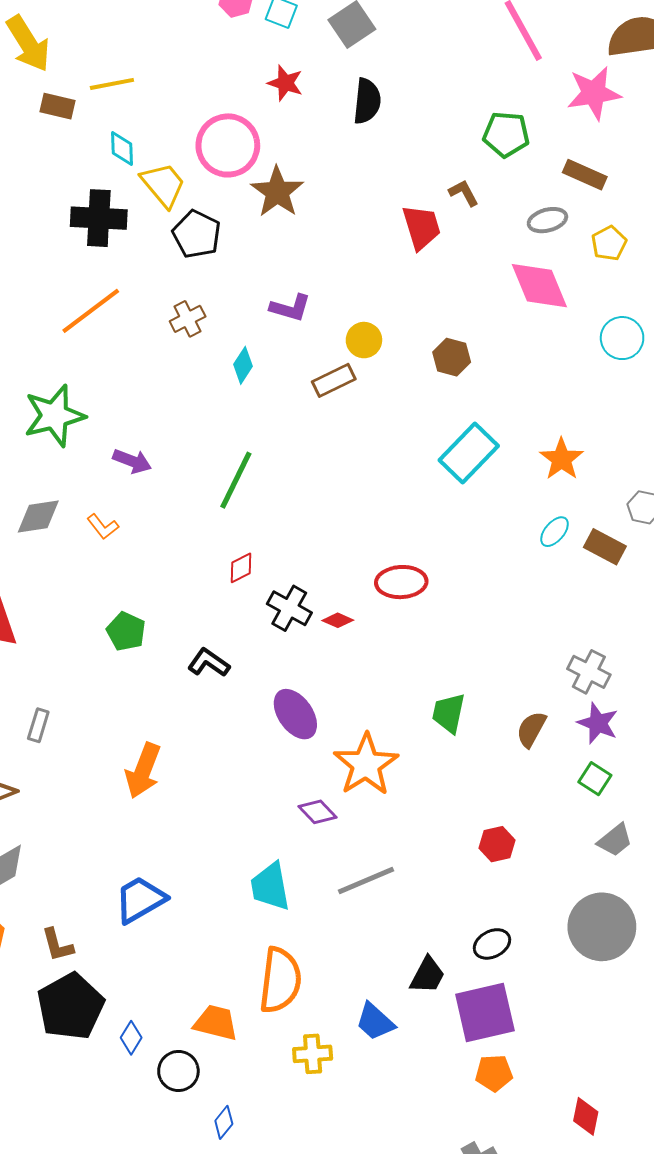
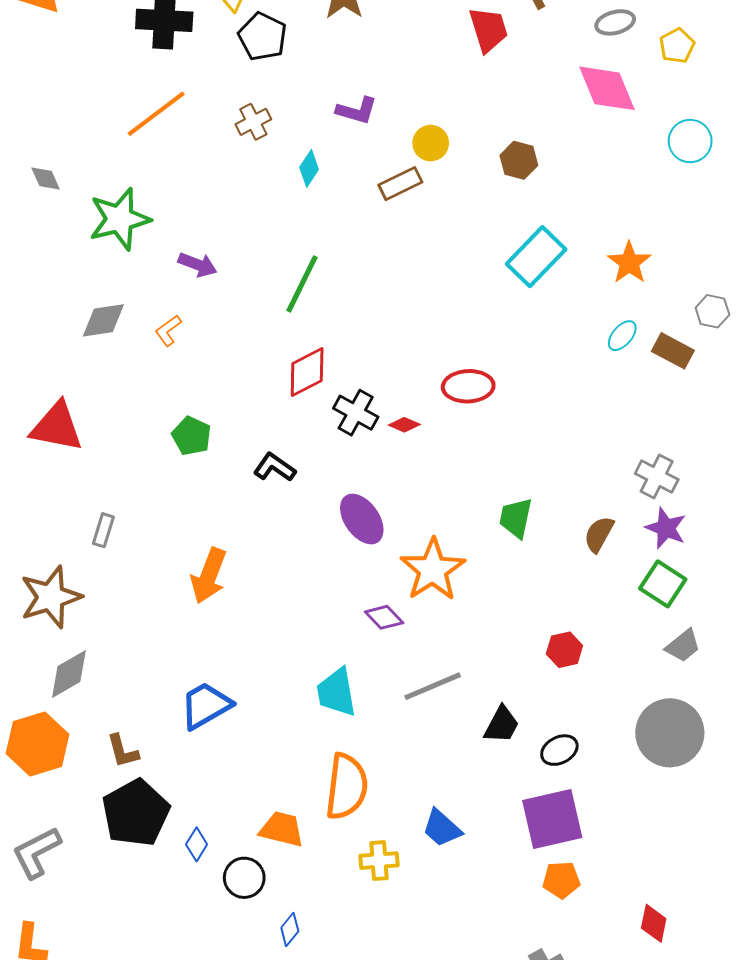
orange L-shape: (103, 527) -> (168, 331), turned 92
red diamond: (241, 568) -> (307, 372), size x1.6
green square: (595, 779) -> (663, 584), size x1.4
black trapezoid: (427, 975) -> (502, 725), moved

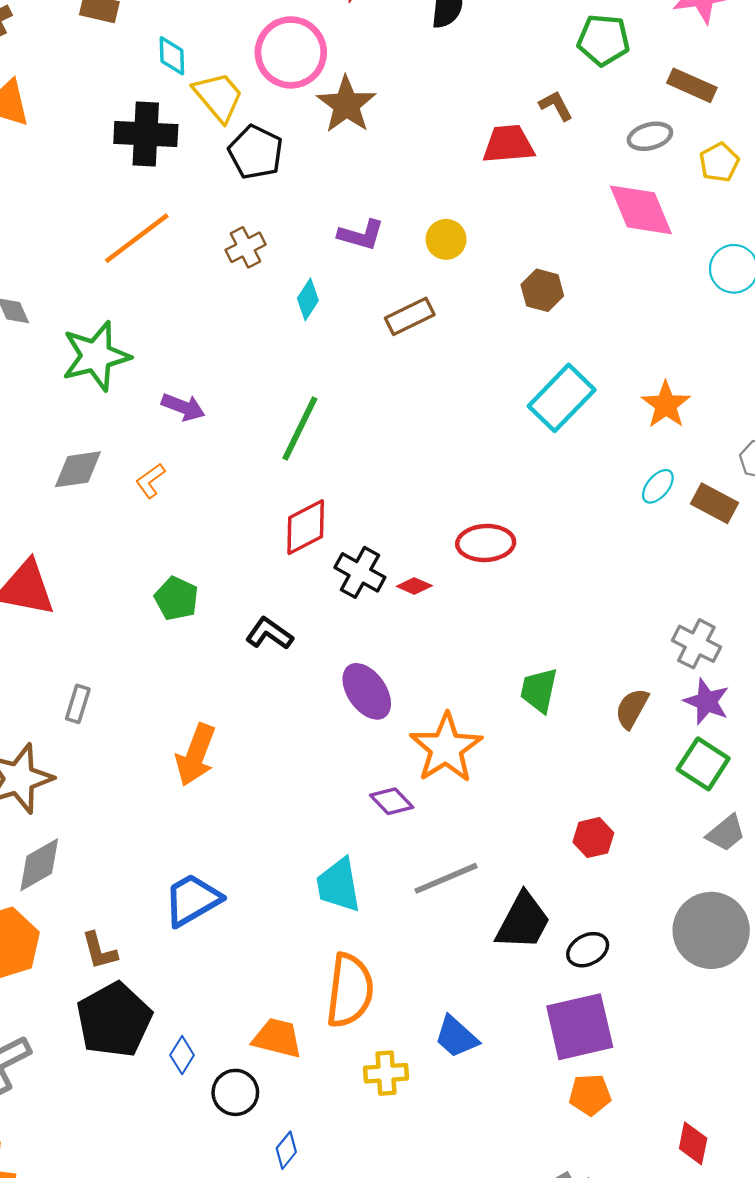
red trapezoid: (488, 30) -> (508, 144), turned -78
yellow circle: (431, 143) -> (446, 239), moved
black trapezoid: (502, 725) -> (523, 921), size x1.4

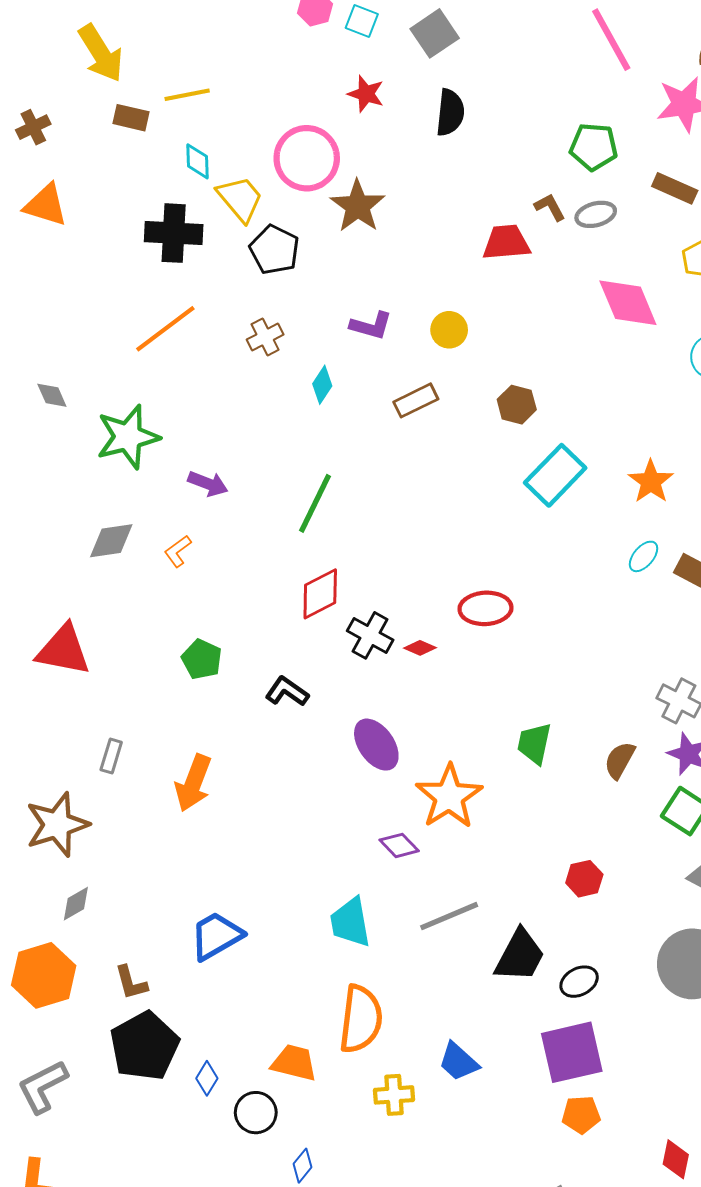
gray ellipse: (650, 136) -> (596, 214), moved
brown hexagon: (542, 290) -> (517, 405), moved
orange arrow: (196, 755) -> (193, 783), moved
gray diamond: (39, 865) -> (76, 904), size x0.7

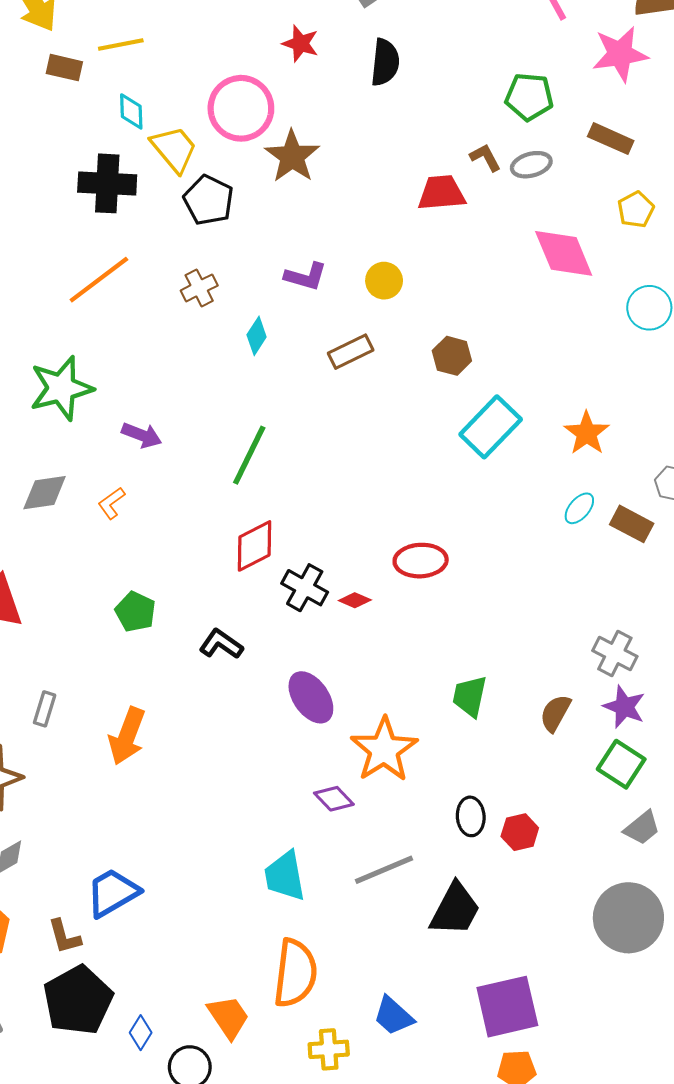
blue trapezoid: (216, 936) -> (112, 893), moved
black ellipse: (579, 982) -> (471, 816), moved, turned -66
orange trapezoid: (294, 1063) -> (228, 1017), turned 42

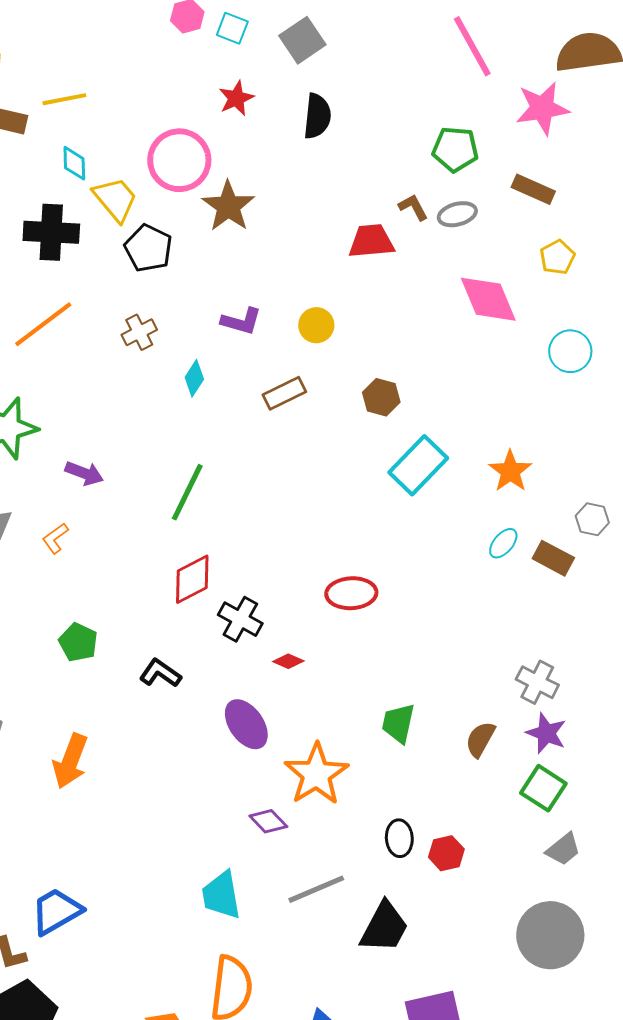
red star: (300, 44) -> (236, 98), turned 30
red diamond: (355, 600) -> (288, 661), moved

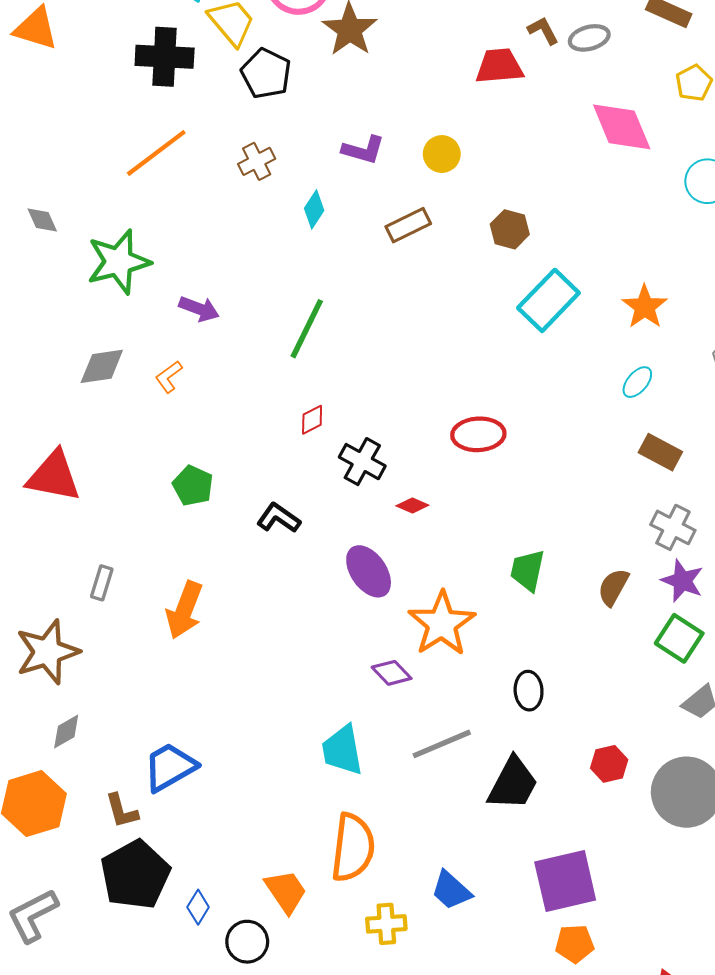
brown rectangle: (553, 558) -> (660, 452), moved
red diamond: (192, 579) -> (312, 420), size x0.6
red hexagon: (446, 853) -> (609, 764), moved

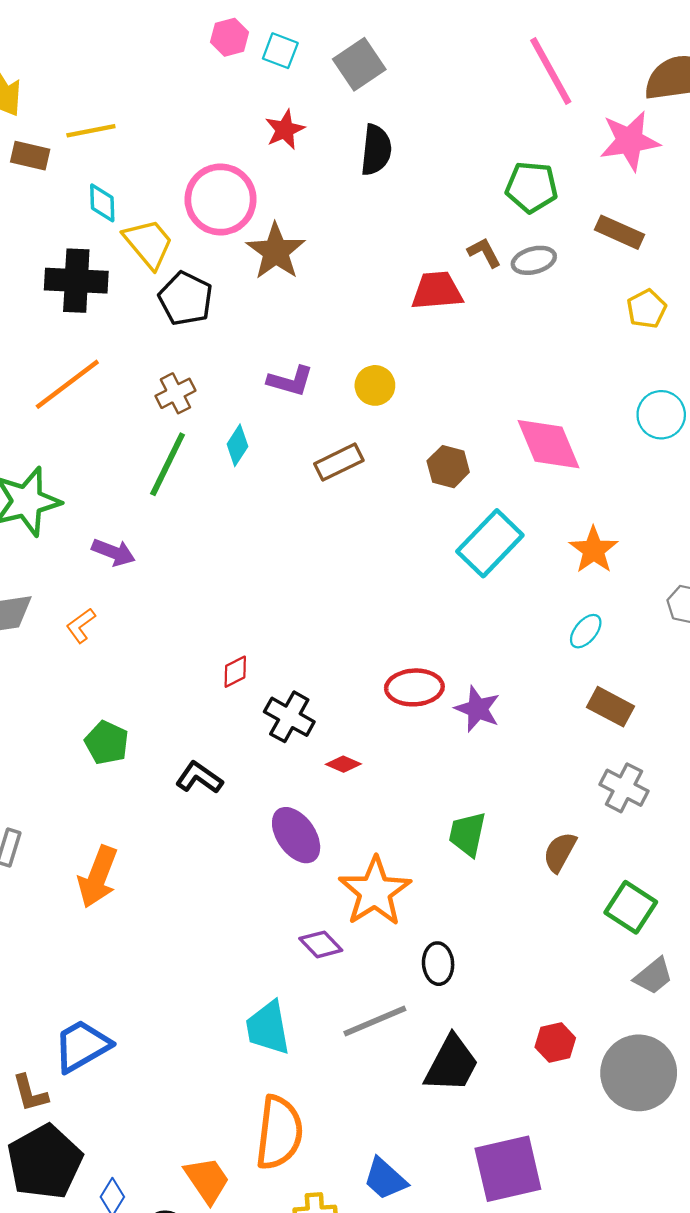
pink diamond: (622, 127) -> (549, 444), moved
green line: (307, 329) -> (168, 464), moved
purple star: (682, 581) -> (478, 709), moved
black ellipse: (529, 691) -> (438, 964), moved

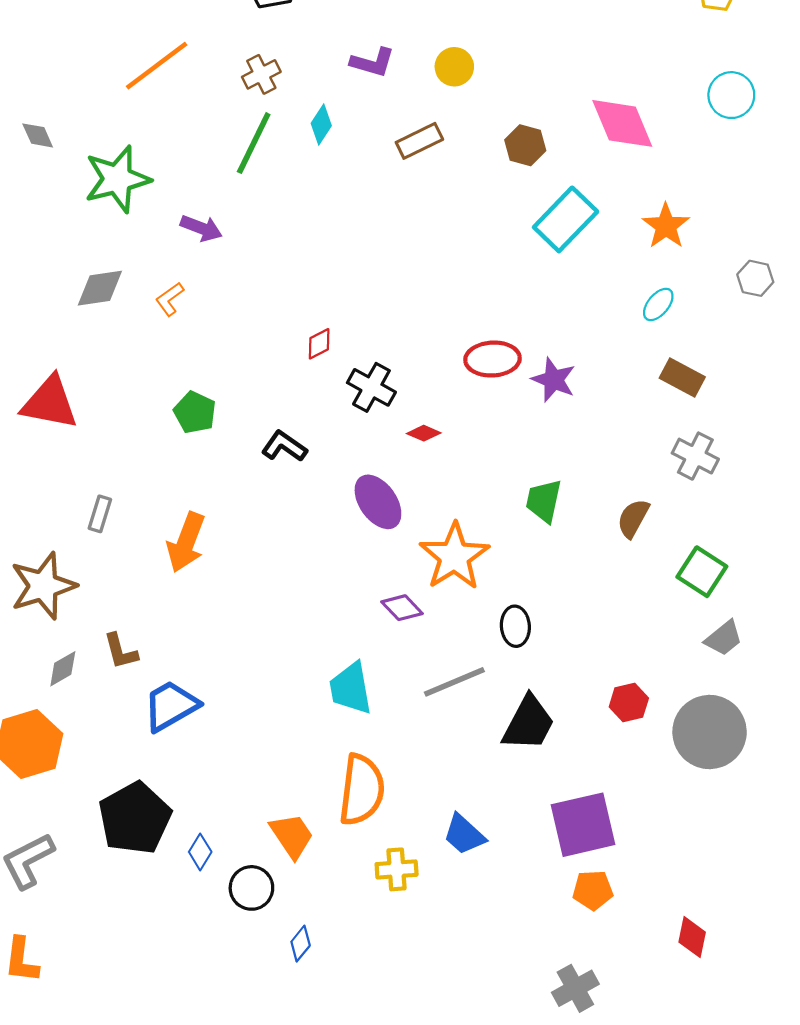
brown L-shape: (30, 1093) -> (121, 651), moved

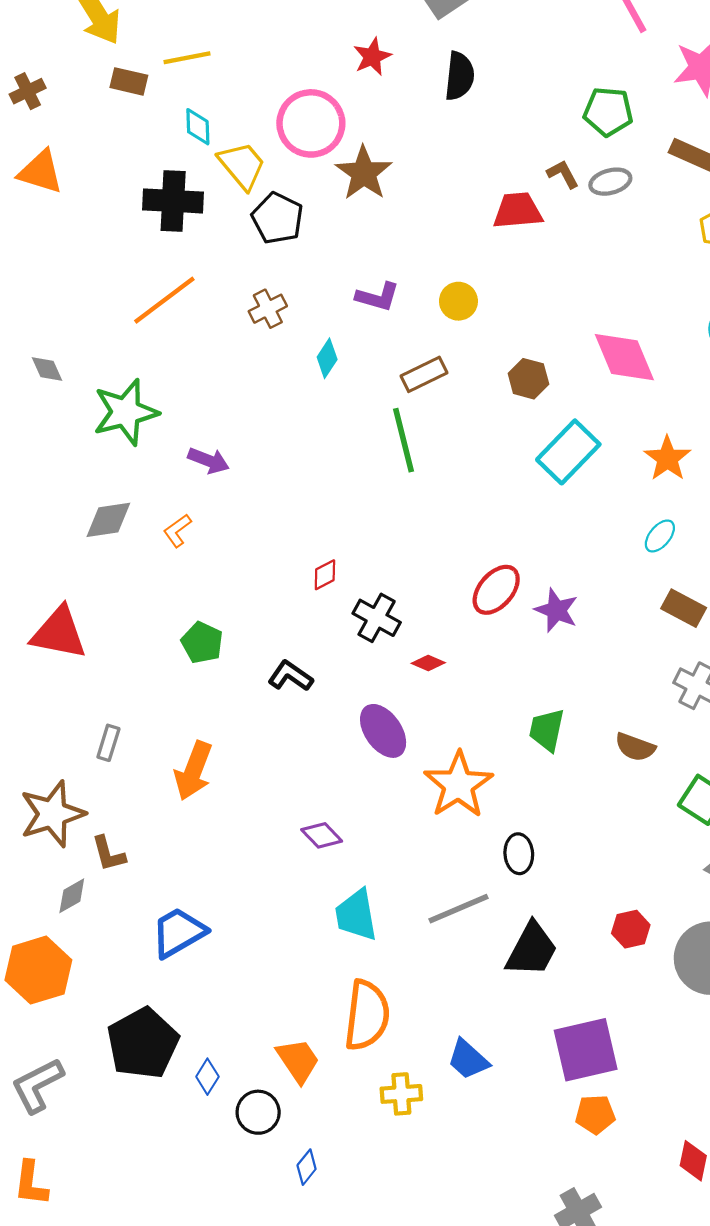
green line: (254, 143) -> (404, 440), moved, turned -40
red ellipse: (492, 359) -> (496, 590), turned -46
brown semicircle: (633, 518) -> (635, 747), turned -99
purple diamond: (402, 608) -> (322, 835), moved
brown L-shape: (121, 651) -> (108, 854), moved

